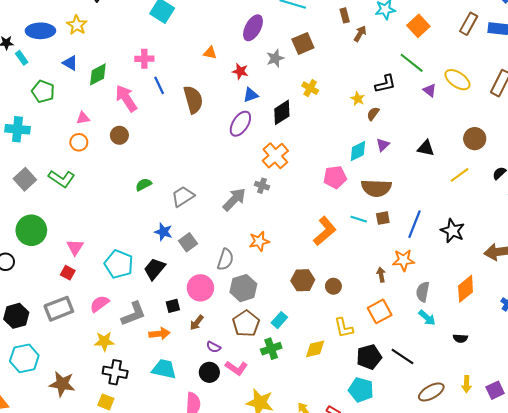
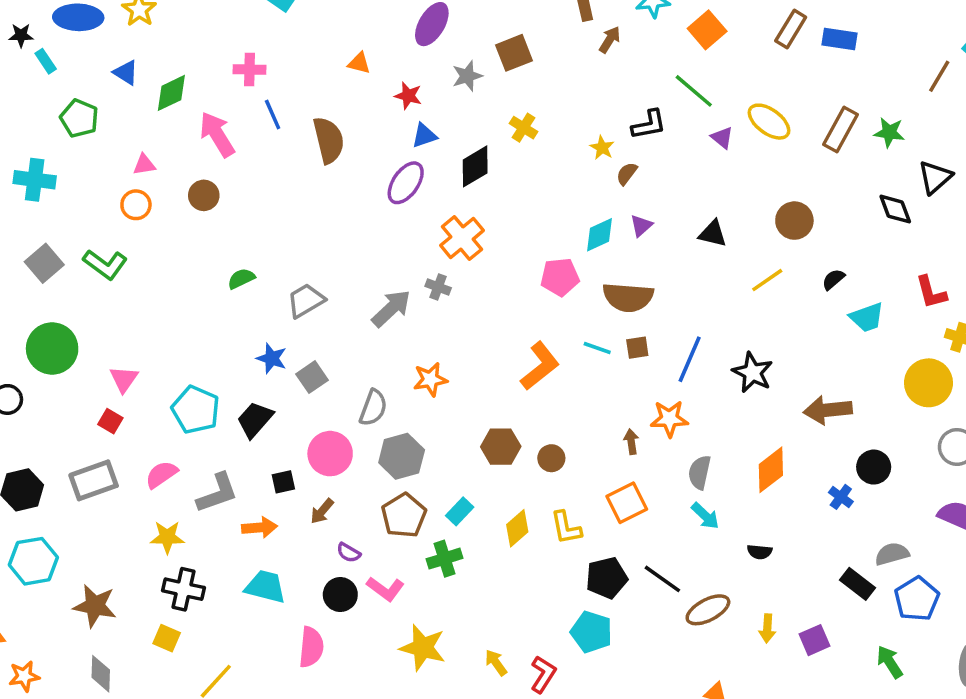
yellow diamond: (315, 349) -> (517, 528), moved, turned -30
brown ellipse: (431, 392) -> (708, 610), moved

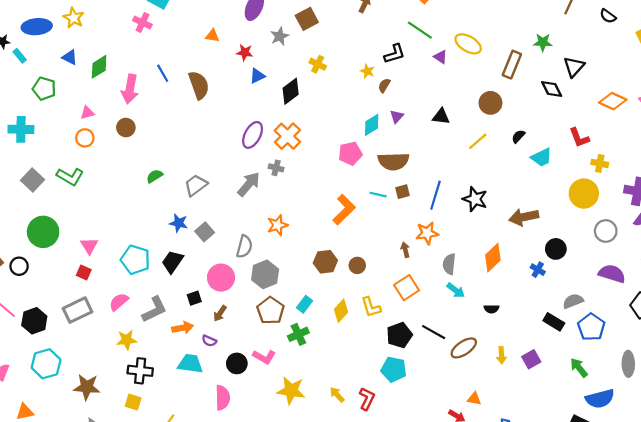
pink cross: (249, 70) -> (142, 23), moved, turned 30
brown rectangle: (840, 130) -> (512, 65), moved
pink arrow: (217, 134) -> (130, 89), turned -132
purple ellipse: (406, 183) -> (253, 135), moved
purple semicircle: (349, 553) -> (209, 341), moved

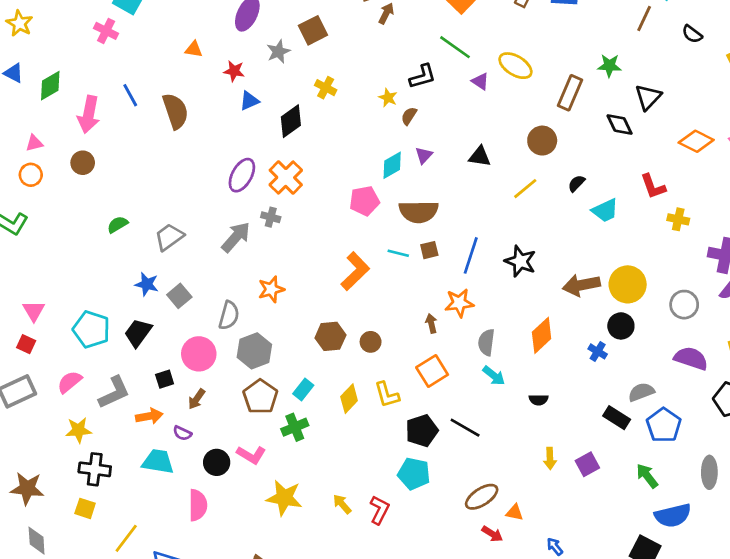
yellow circle: (584, 194) -> (628, 284), moved
brown ellipse: (464, 348) -> (482, 497), moved

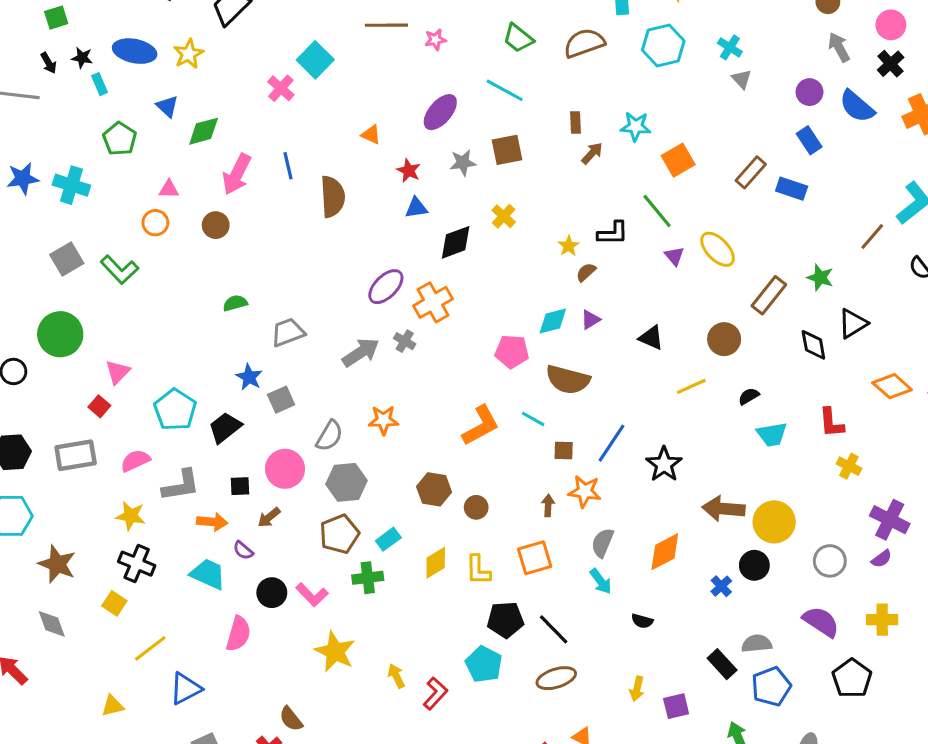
brown square: (429, 250) -> (564, 451), moved
brown ellipse: (482, 497) -> (556, 678), moved
gray diamond: (37, 541) -> (52, 624), turned -32

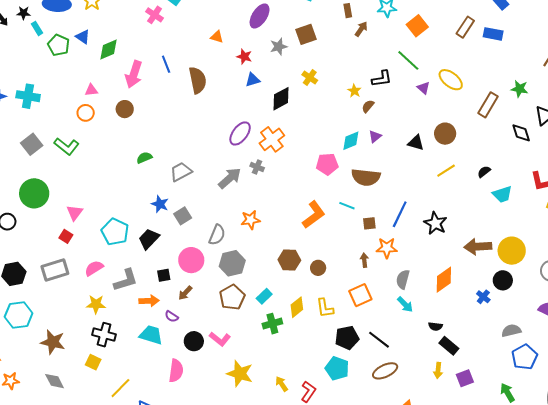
green pentagon: (120, 139) -> (59, 45), moved
brown circle: (724, 339) -> (445, 134), moved
green cross: (368, 578) -> (272, 324), moved
black rectangle: (722, 664) -> (449, 346), moved

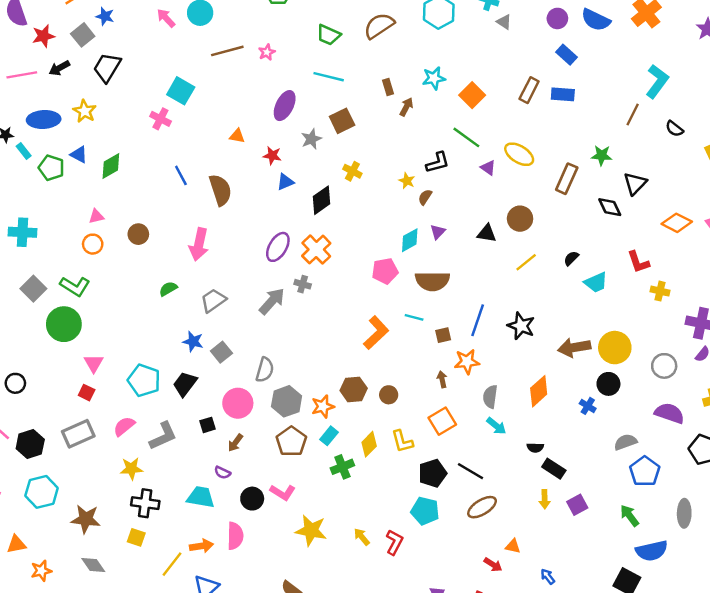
pink arrow: (134, 74) -> (199, 244), moved
green circle: (34, 193) -> (64, 324), moved
orange star: (250, 220) -> (323, 406), moved
orange arrow: (149, 301) -> (201, 546), moved

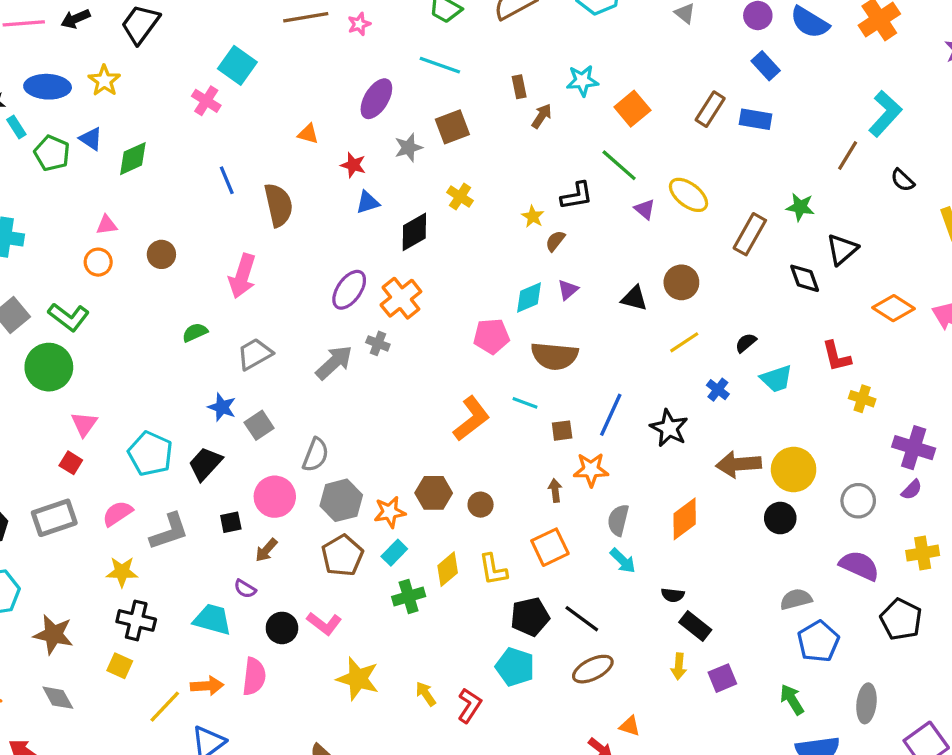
blue cross: (588, 406) -> (718, 390), moved

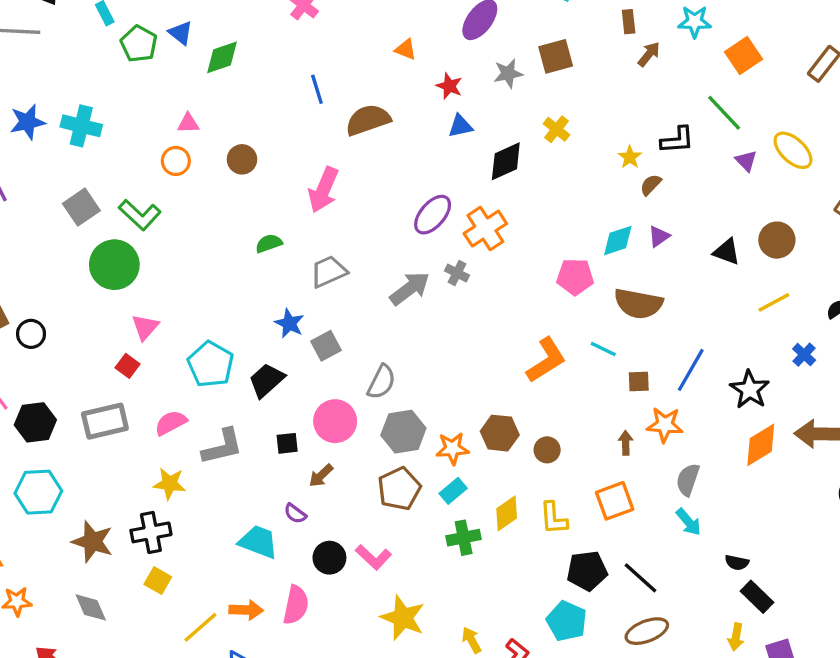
brown semicircle: (278, 205) -> (368, 120), turned -102
orange diamond: (685, 519) -> (761, 445), moved
black cross: (136, 620) -> (151, 532), moved, turned -30

